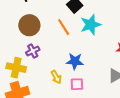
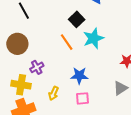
brown circle: (29, 25) -> (17, 44), moved
yellow arrow: (56, 77) -> (54, 93), moved, turned 56

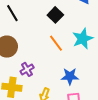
black square: (77, 19) -> (55, 15), moved

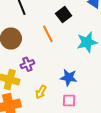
orange line: (56, 43) -> (48, 34), moved

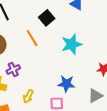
blue star: (69, 77) -> (66, 84), moved

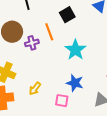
cyan star: (72, 44) -> (75, 50), moved, turned -30
purple cross: (13, 69) -> (32, 43), moved

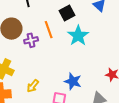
cyan star: (75, 50) -> (78, 36), moved

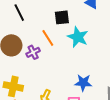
black square: (67, 13) -> (62, 17), turned 35

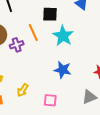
blue star: (83, 83) -> (63, 70), moved

